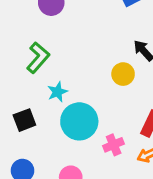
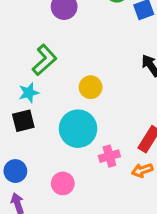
yellow circle: (123, 74) -> (91, 87), moved
cyan star: (58, 92) -> (29, 93), moved

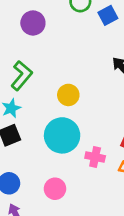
pink cross: (109, 156) -> (95, 157), turned 36

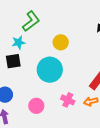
pink cross: (95, 157) -> (68, 100), moved

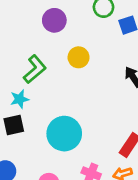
yellow circle: (61, 42) -> (79, 57), moved

